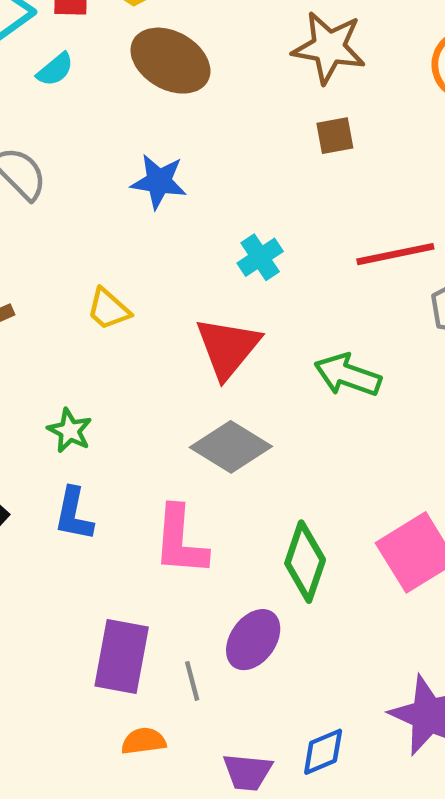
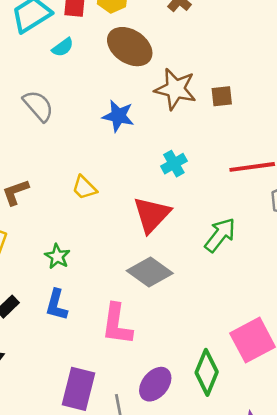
brown star: (329, 47) -> (175, 89), moved
green arrow: (348, 375) -> (220, 235), turned 105
green diamond: (305, 562) -> (207, 372), moved

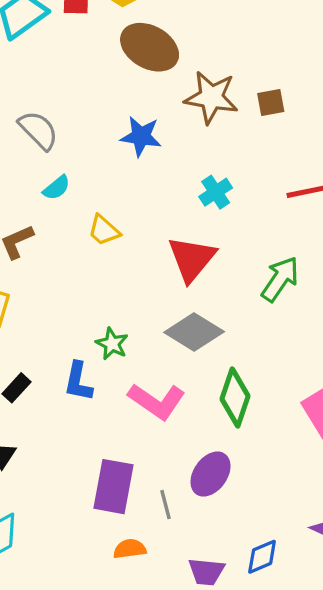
cyan semicircle: (63, 47) -> (57, 188), moved
green star: (57, 256) -> (112, 344), moved
pink L-shape: (117, 324) -> (157, 401), turned -60
green diamond: (207, 372) -> (235, 397), moved

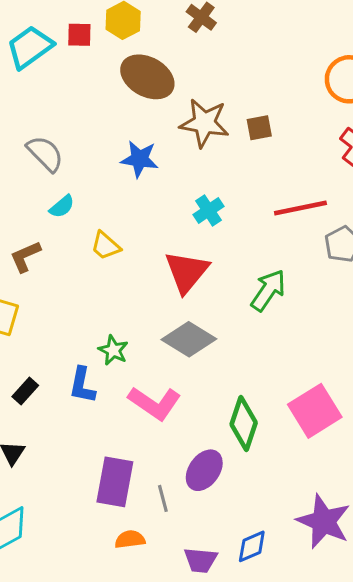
green diamond: (235, 397) -> (244, 424), moved

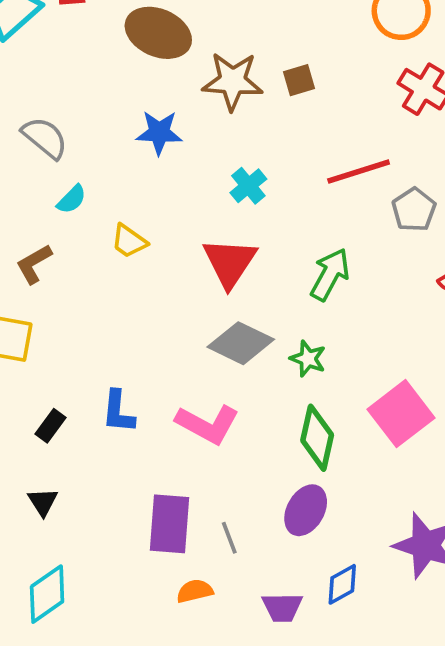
green star: (113, 350) -> (308, 359), moved
purple ellipse: (204, 470) -> (306, 510), moved

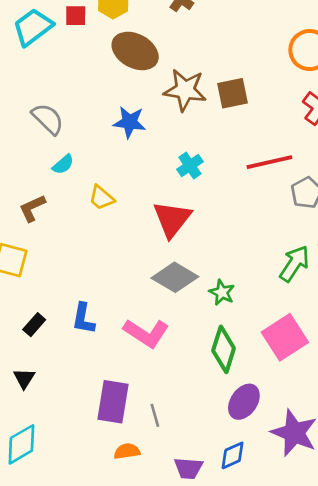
brown square: (299, 80) -> (233, 93), size x1.4
green arrow: (330, 274) -> (294, 264), moved
purple ellipse: (306, 510) -> (244, 402), moved

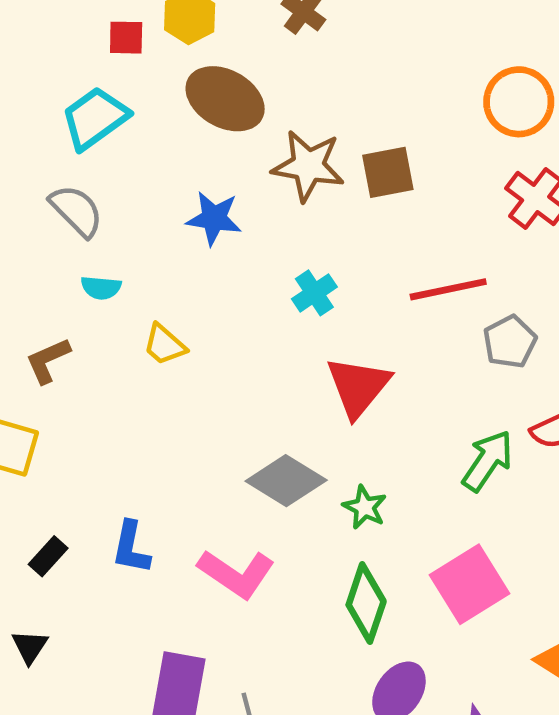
cyan trapezoid: (33, 27) -> (95, 118), moved
cyan semicircle: (63, 164) -> (101, 288), turned 45
red triangle: (172, 219) -> (358, 387), moved

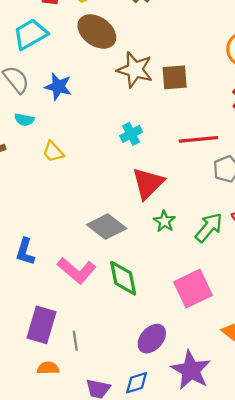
blue star: (214, 218) -> (58, 87), moved
green star: (365, 507) -> (164, 221), moved
green diamond: (366, 603) -> (123, 278), moved, turned -36

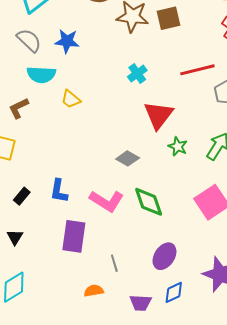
cyan semicircle: (24, 120) -> (41, 75), size x1.6
gray diamond: (107, 227) -> (128, 158), size x0.7
purple rectangle: (41, 325) -> (74, 236), moved
purple ellipse: (152, 339) -> (164, 256), moved

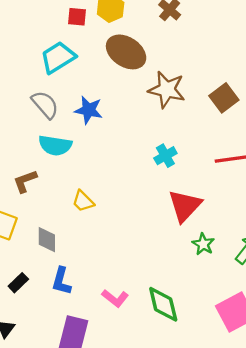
brown square: (168, 18) -> (224, 98), moved, turned -30
yellow trapezoid: (71, 99) -> (83, 201), moved
gray diamond: (128, 158) -> (47, 240), moved, turned 55
pink L-shape: (107, 201) -> (115, 298), size x0.7

